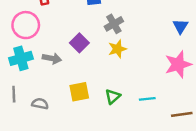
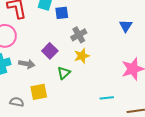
blue triangle: (181, 26) -> (126, 26), moved
yellow square: (79, 92) -> (39, 92), moved
green triangle: (113, 97) -> (64, 73), moved

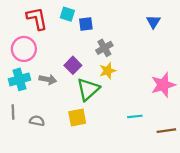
blue triangle: (126, 26) -> (153, 22), moved
green triangle: (64, 73) -> (88, 89), size x1.6
yellow square: (39, 92) -> (77, 118), moved

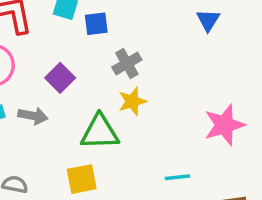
purple square: (73, 65) -> (60, 78), moved
green triangle: (88, 89) -> (100, 132), turned 40

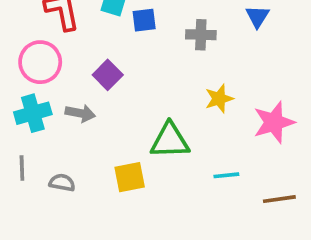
gray cross: (127, 63) -> (201, 35), moved, turned 32
yellow star: (132, 101) -> (219, 99), moved
green triangle: (100, 132) -> (170, 141), moved

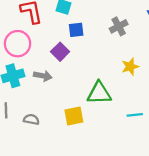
blue square: (144, 20) -> (76, 30), moved
gray cross: (201, 35) -> (119, 26), turned -30

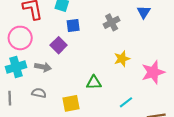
green triangle: (99, 93) -> (94, 83), size x0.7
cyan line: (135, 115) -> (126, 102), turned -32
gray semicircle: (31, 119) -> (39, 93), moved

